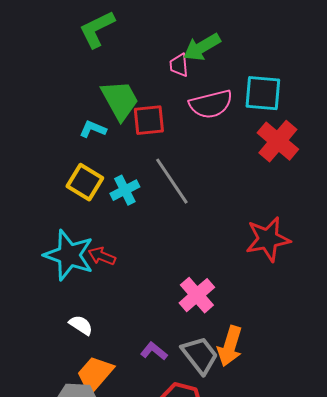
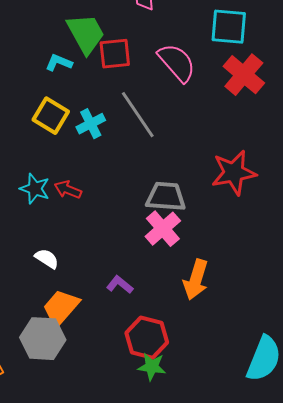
pink semicircle: (211, 104) -> (177, 63), moved, turned -117
cyan star: (69, 255) -> (35, 189), size x0.6
gray trapezoid: (200, 355) -> (166, 197), moved, turned -48

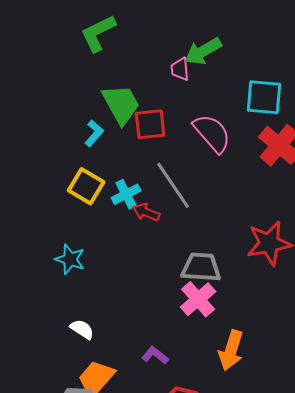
cyan L-shape: (59, 63) -> (94, 133), turned 108
red arrow: (68, 190) -> (146, 212), moved

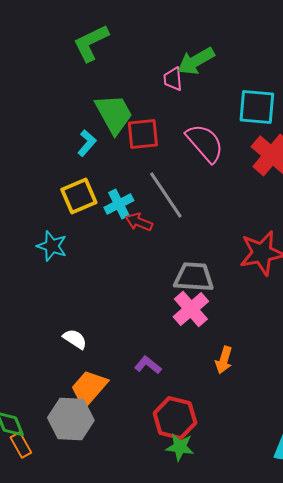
yellow square: (86, 186) -> (79, 196), turned 36
cyan star: (70, 259) -> (52, 246), moved
orange arrow: (231, 350) -> (224, 360), size x0.7

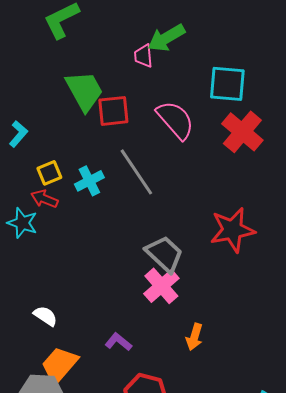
cyan L-shape: (87, 143) -> (18, 134), moved
yellow square: (79, 196) -> (49, 173), size x0.7
red arrow: (139, 222) -> (44, 199), moved
gray trapezoid: (194, 277) -> (164, 254), turned 39

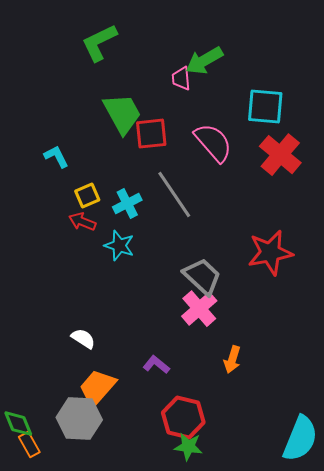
cyan L-shape: (18, 134) -> (56, 157), turned -68
cyan star: (22, 223) -> (119, 246), moved

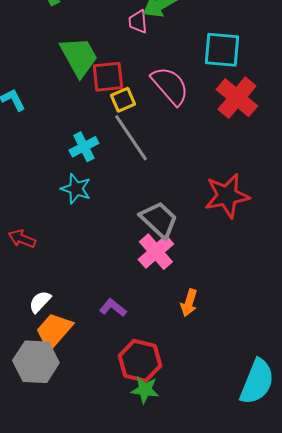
yellow square: (87, 196) -> (123, 100), moved
red arrow: (82, 222) -> (22, 239), moved
white semicircle: (83, 339) -> (40, 302), moved, turned -80

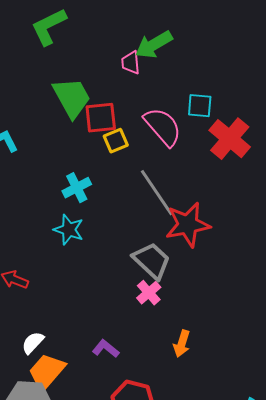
cyan square: (222, 50) -> (200, 106), moved, size x0.7
gray line: (131, 138) -> (157, 193), moved
red star: (227, 196) -> (188, 225), moved
pink cross: (156, 252) -> (149, 293), size x0.7

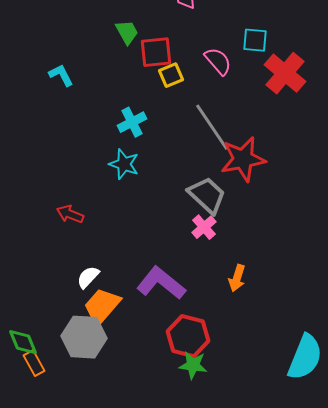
green trapezoid: (72, 98) -> (127, 32), size x0.6
pink semicircle: (163, 127) -> (218, 61), size x0.7
purple L-shape: (106, 349) -> (161, 283), size x1.8

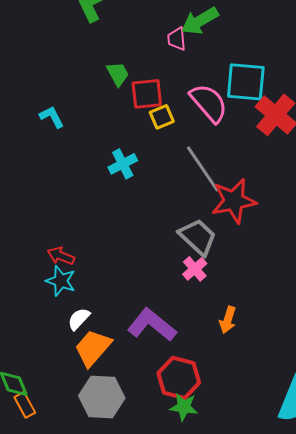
cyan square: (255, 40) -> (246, 82), size x1.6
pink semicircle: (218, 61) -> (209, 103), size x1.4
cyan star: (124, 164) -> (61, 281), moved
gray hexagon: (84, 337) -> (102, 397), moved

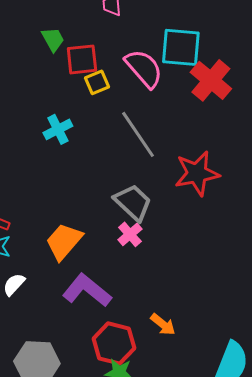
red star: (234, 201) -> (197, 173), moved
orange arrow: (228, 320) -> (163, 324), moved, turned -68
orange trapezoid: (93, 348) -> (64, 241), moved

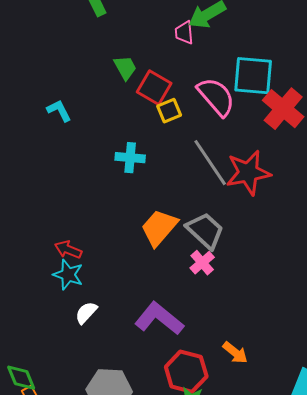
red square: (82, 59) -> (154, 88), turned 36
cyan cross: (58, 129) -> (130, 158), turned 32
red star: (197, 173) -> (248, 173), moved
orange trapezoid: (64, 241) -> (159, 228), moved

